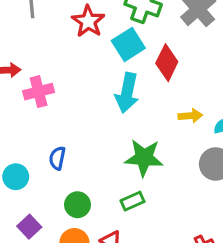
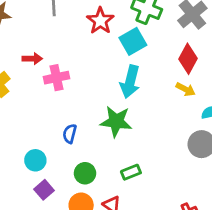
red diamond: (167, 63) -> (188, 59), moved
yellow arrow: (190, 116) -> (185, 89), moved, turned 30
green star: (144, 158) -> (116, 122), moved
cyan circle: (16, 177) -> (35, 160), moved

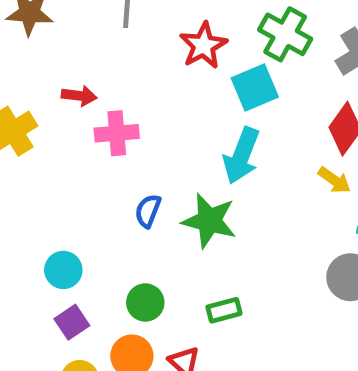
blue semicircle: (70, 134) -> (148, 211), moved

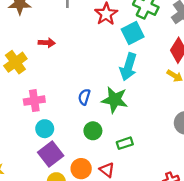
pink cross: (117, 133) -> (34, 101), moved
green circle: (145, 302) -> (93, 131), moved
purple square: (72, 322) -> (51, 154), size x1.5

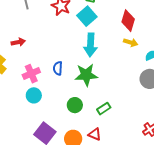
blue semicircle: (84, 97) -> (58, 68), moved
pink cross: (34, 101) -> (31, 74), moved
cyan circle: (45, 129) -> (34, 95), moved

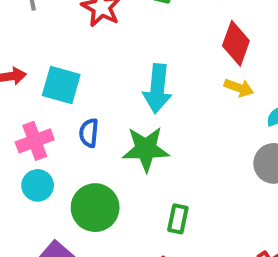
cyan square: (87, 16) -> (61, 85), moved, turned -36
green circle: (75, 105) -> (95, 208), moved, size x1.5
green rectangle: (104, 109) -> (178, 219), turned -48

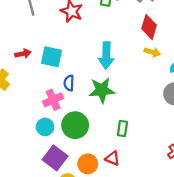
pink cross: (35, 141) -> (53, 100), moved
cyan circle: (38, 185) -> (45, 127), moved

